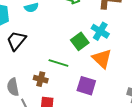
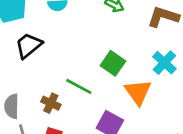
cyan cross: (100, 31) -> (164, 63), moved
green square: (80, 41) -> (113, 63), turned -30

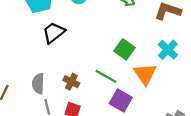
green line: (79, 86) -> (106, 76), moved

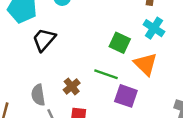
cyan cross: (168, 50) -> (154, 28), moved
brown cross: (71, 82) -> (72, 86), turned 35

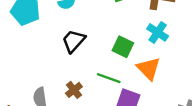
black trapezoid: (44, 40) -> (74, 41), moved

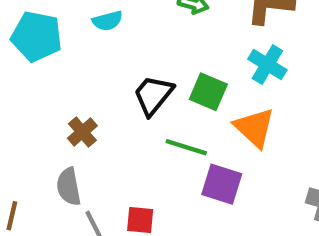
black trapezoid: (74, 41) -> (153, 95), moved
brown cross: (74, 90) -> (82, 132), moved

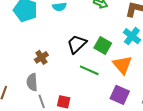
purple square: (222, 184) -> (120, 95), moved

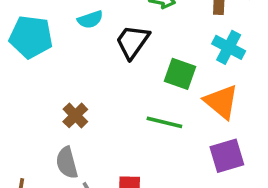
black trapezoid: (77, 44) -> (132, 42), moved
purple square: (120, 95) -> (227, 156), turned -30

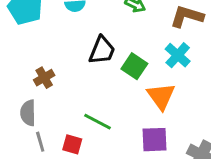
black trapezoid: (132, 42) -> (102, 50), moved, turned 152
green line: (164, 122) -> (98, 122), moved

